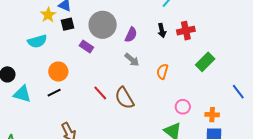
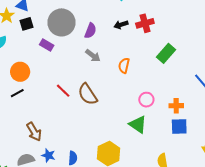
black arrow: (162, 30) -> (121, 25), turned 88

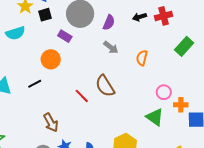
orange circle: (20, 72) -> (51, 59), moved
red line: (63, 91) -> (82, 96), moved
orange cross: (176, 106) -> (181, 105), moved

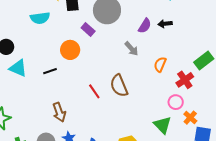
red cross: (164, 16) -> (185, 80), moved, turned -30
purple semicircle: (109, 22) -> (145, 26), moved
orange cross: (181, 105) -> (190, 118), turned 32

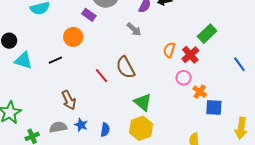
orange semicircle: (160, 64) -> (169, 50), moved
green triangle: (162, 125) -> (143, 102), moved

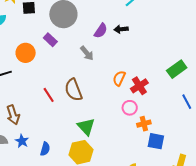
purple rectangle: (89, 15) -> (50, 40), moved
green rectangle: (207, 34) -> (177, 69), moved
orange cross: (200, 92) -> (144, 124), turned 32

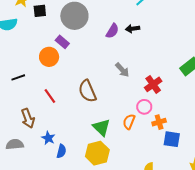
orange circle: (26, 53) -> (49, 57), moved
gray arrow: (87, 53) -> (122, 70), moved
orange semicircle: (119, 78) -> (129, 122), moved
red line: (49, 95) -> (50, 96), moved
blue star: (22, 141) -> (48, 138), moved

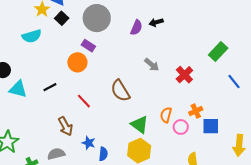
black square: (40, 11) -> (62, 18), turned -32
pink circle: (144, 107) -> (181, 127), moved

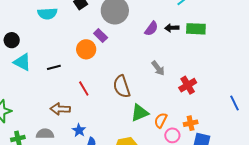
green rectangle: (218, 51) -> (196, 29), moved, turned 36
green triangle: (139, 125) -> (140, 113), moved, turned 48
brown arrow: (65, 126) -> (60, 109), turned 108

